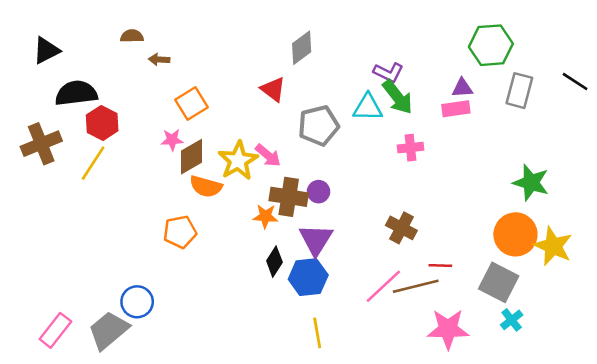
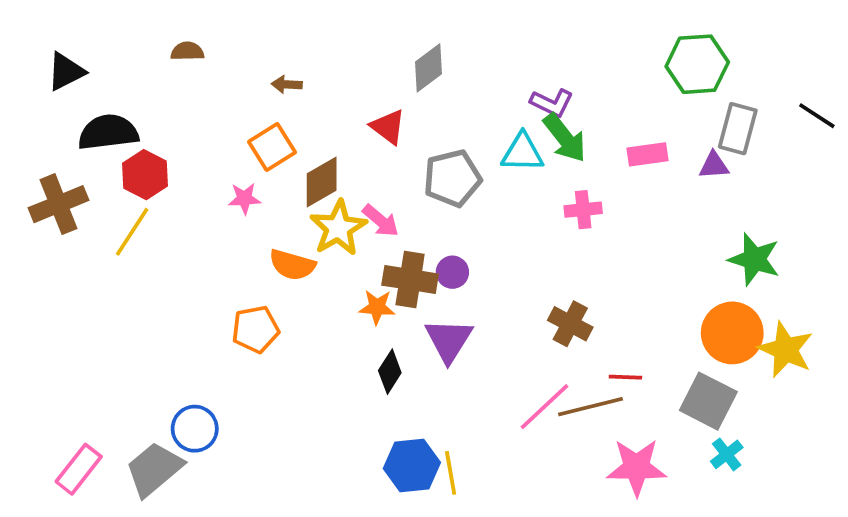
brown arrow: (159, 59) -> (287, 84), moved
purple triangle: (462, 88) -> (714, 165), moved
brown diamond: (192, 157) -> (322, 182), moved
blue hexagon: (308, 277) -> (412, 465), moved

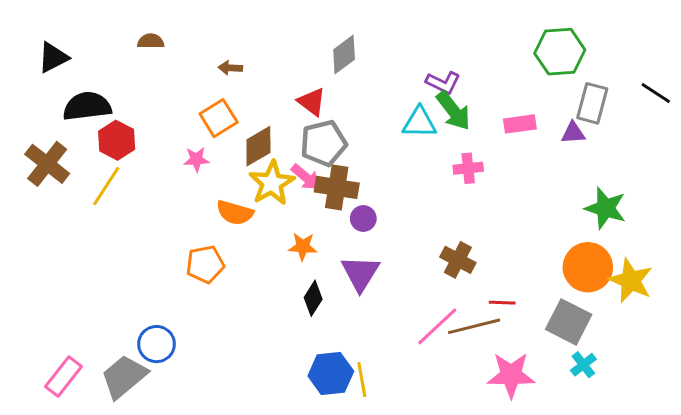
gray pentagon: (452, 178) -> (323, 143), moved
brown cross: (58, 204) -> (47, 164), turned -30
brown cross: (410, 280) -> (337, 187), moved

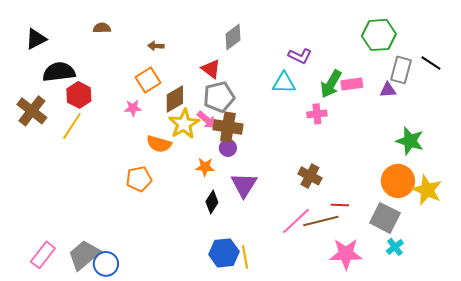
black line: (656, 93) -> (431, 63), moved
green arrow: (453, 111) -> (331, 84), moved, turned 68
purple circle: (363, 218) -> (228, 148), moved
blue circle: (157, 344) -> (106, 264), moved

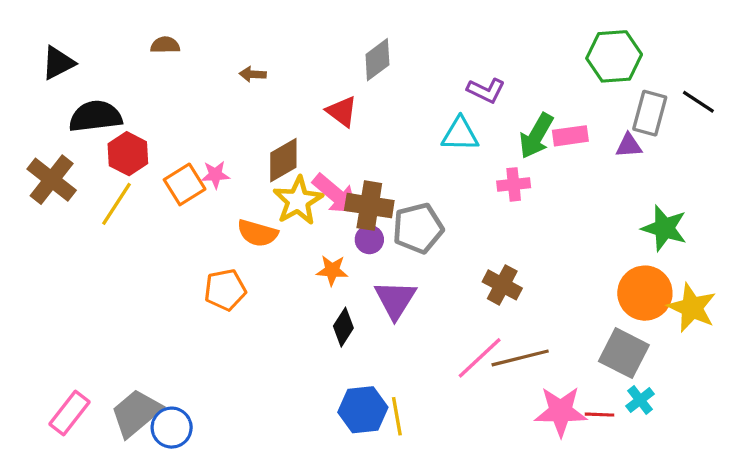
orange square: (148, 80) -> (185, 184), moved
gray pentagon: (219, 97) -> (418, 228), moved
pink arrow: (207, 120) -> (335, 194), size x1.4
red line: (340, 205) -> (600, 415), moved

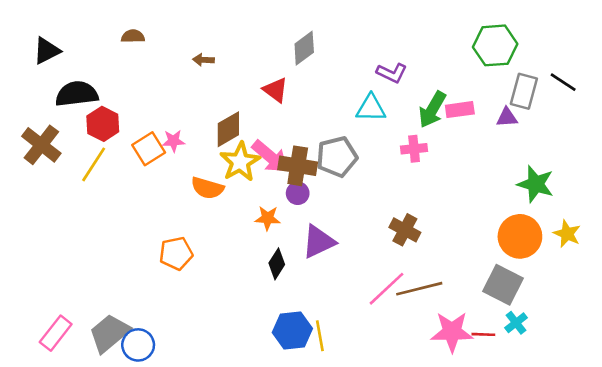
gray pentagon: (418, 228) -> (337, 157), moved
orange pentagon: (225, 290) -> (176, 253), moved
purple triangle: (395, 300) -> (319, 242), turned 33
yellow star: (692, 308) -> (567, 234), moved, size x0.7

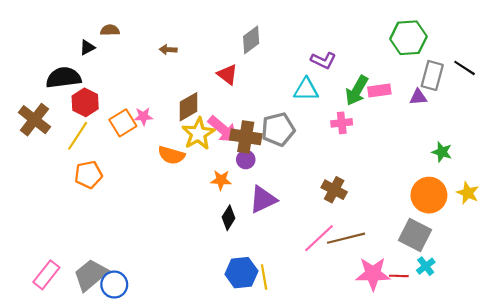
black triangle: (47, 51) -> (87, 47), moved, size x0.7
green star: (536, 184) -> (442, 152), size x0.7
orange pentagon: (176, 253) -> (88, 175), moved

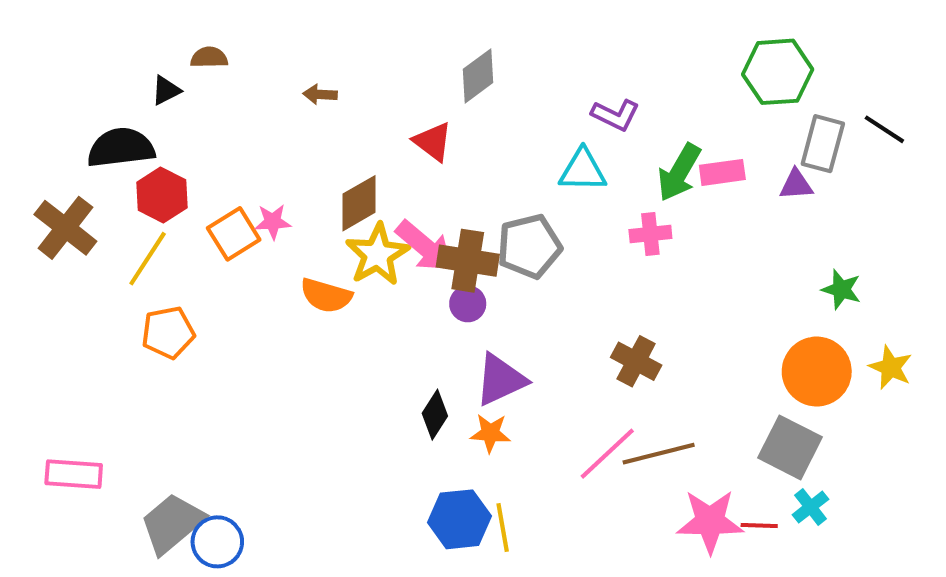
orange star: (221, 180) -> (490, 433), moved
pink rectangle: (46, 275) -> (74, 474), moved, turned 56

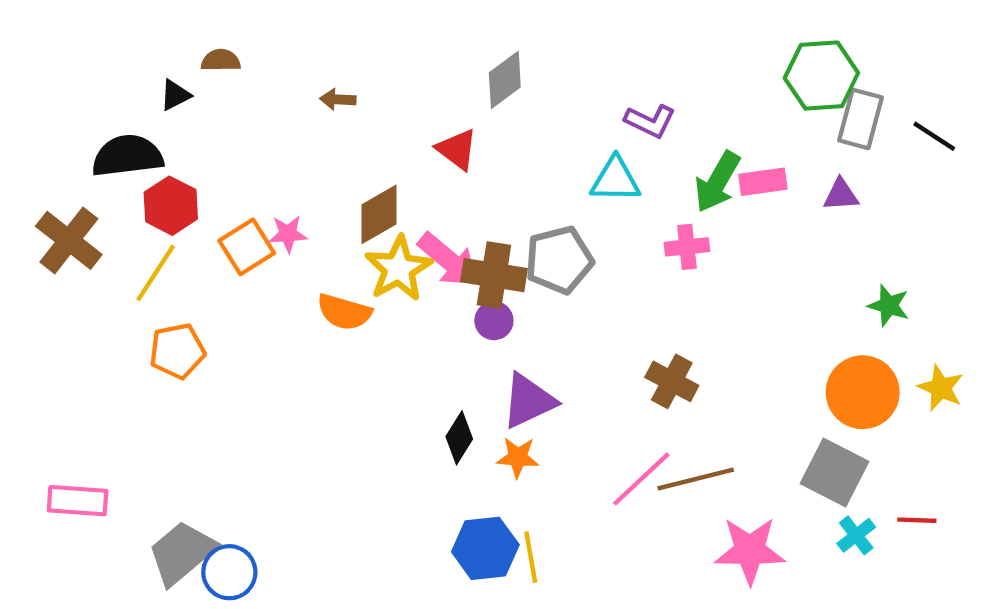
gray rectangle: (823, 144) -> (860, 119), moved
red line: (759, 525) -> (917, 520), moved

